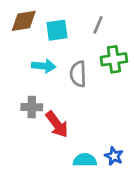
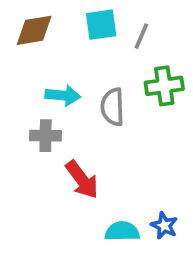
cyan square: (57, 30) -> (101, 25), moved
gray cross: (32, 107) -> (46, 136), moved

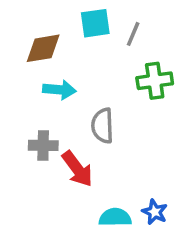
brown diamond: (34, 30) -> (43, 48), moved
gray semicircle: (113, 107) -> (103, 126), moved
gray cross: (46, 136) -> (43, 145), moved

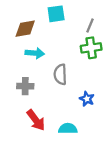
gray line: (133, 34) -> (90, 26), moved
red arrow: (77, 169) -> (36, 120), moved
blue star: (155, 212) -> (87, 99), moved

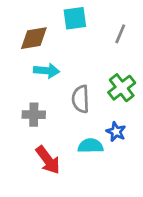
green cross: (91, 48) -> (122, 88), moved, turned -30
cyan semicircle: (68, 129) -> (90, 146), moved

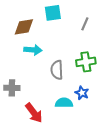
green cross: (122, 88) -> (86, 62), turned 30
gray cross: (34, 115) -> (12, 88), moved

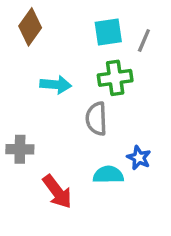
cyan square: (53, 13) -> (108, 32), moved
brown diamond: (24, 27) -> (30, 27), moved, turned -45
green cross: (86, 62) -> (115, 78), moved

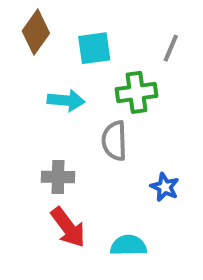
cyan square: (108, 32) -> (94, 48), moved
gray cross: (20, 149) -> (58, 177), moved
cyan semicircle: (108, 175) -> (128, 245), moved

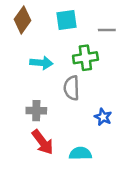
cyan square: (94, 48) -> (67, 20), moved
gray line: (171, 48) -> (107, 30), turned 66

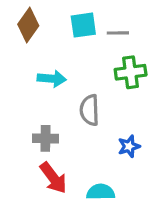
gray line: (107, 30) -> (118, 33), moved
green cross: (85, 58) -> (131, 72), moved
blue star: (103, 117) -> (129, 146), turned 30

